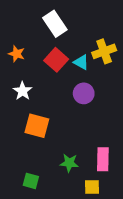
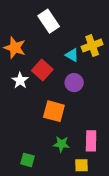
orange star: (17, 54) -> (15, 48), size x1.5
red square: (56, 60) -> (42, 70), moved
orange square: (37, 126) -> (54, 111), moved

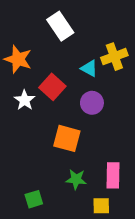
green square: (27, 160) -> (34, 199), turned -32

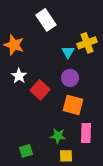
cyan triangle: (89, 68) -> (68, 52), turned 32
red square: (52, 87) -> (40, 90), moved
orange square: (67, 138) -> (73, 105), moved
yellow square: (101, 206) -> (66, 156), moved

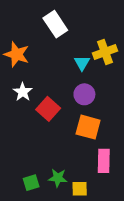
green star: (58, 136) -> (58, 178), moved

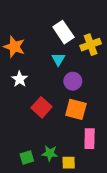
white rectangle: (55, 24) -> (63, 32), moved
cyan triangle: (82, 63) -> (58, 59), moved
red square: (48, 109) -> (41, 107), moved

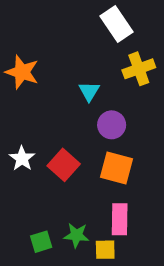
white rectangle: (63, 32) -> (116, 24), moved
white star: (20, 79) -> (22, 158), moved
pink rectangle: (90, 139) -> (120, 219), moved

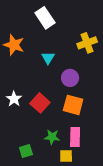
white rectangle: (116, 24) -> (45, 18), moved
cyan triangle: (89, 91) -> (48, 58), moved
green star: (76, 235) -> (52, 137), moved

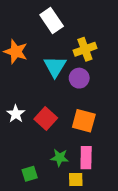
yellow cross: (87, 43) -> (85, 49), moved
cyan triangle: (48, 58) -> (55, 67), size x1.5
purple circle: (70, 78) -> (79, 78), moved

